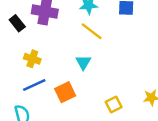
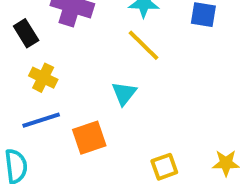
black rectangle: (17, 23) -> (26, 33), moved

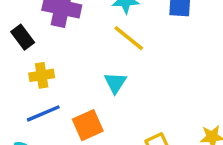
yellow cross: (43, 78) -> (42, 75), turned -30

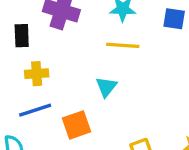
black rectangle: (23, 37) -> (22, 36), turned 30
yellow line: (129, 38) -> (123, 45), turned -40

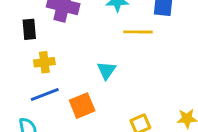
yellow line: (123, 45) -> (138, 32), moved

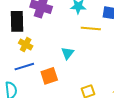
black rectangle: (29, 29) -> (17, 21), size x1.5
yellow cross: (44, 62) -> (26, 45), turned 32

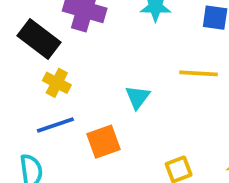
black rectangle: (17, 21) -> (39, 39), turned -50
yellow line: (91, 28) -> (199, 73), moved

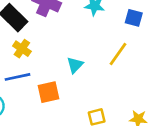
yellow line: (199, 73) -> (118, 54), turned -65

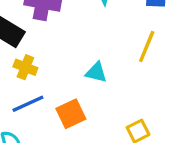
cyan triangle: (75, 65) -> (96, 72), turned -48

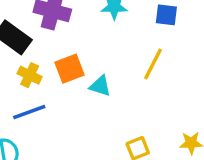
orange square: (71, 114) -> (69, 69), moved

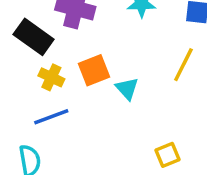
cyan triangle: (100, 86) -> (127, 89), turned 30

